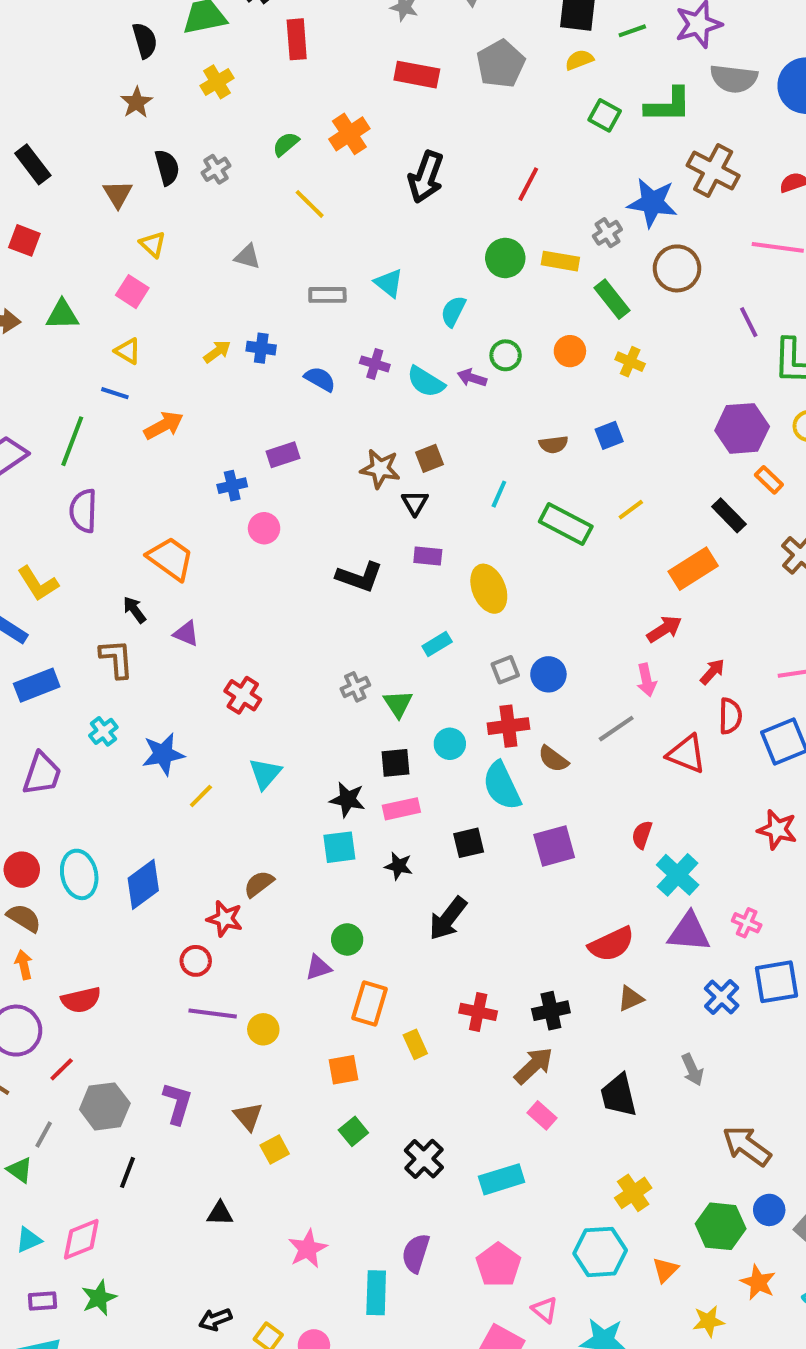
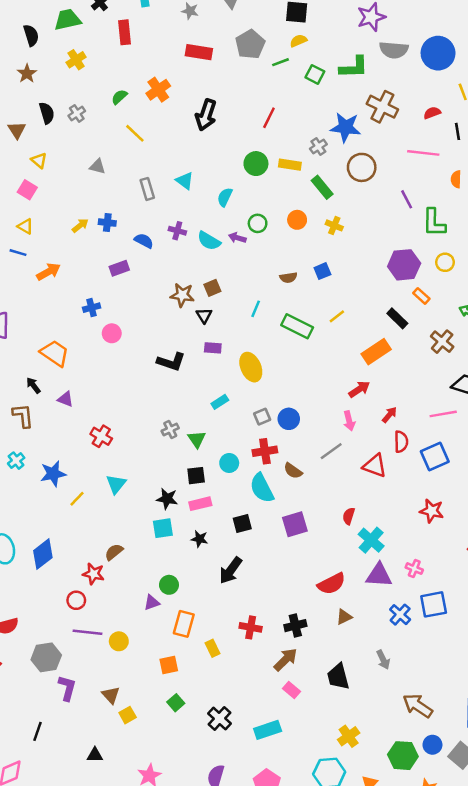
green line: (632, 31) -> (280, 62), moved
gray rectangle: (327, 295) -> (147, 189), turned 75
purple rectangle: (283, 455) -> (119, 268), moved
gray hexagon: (105, 1106) -> (46, 657), moved

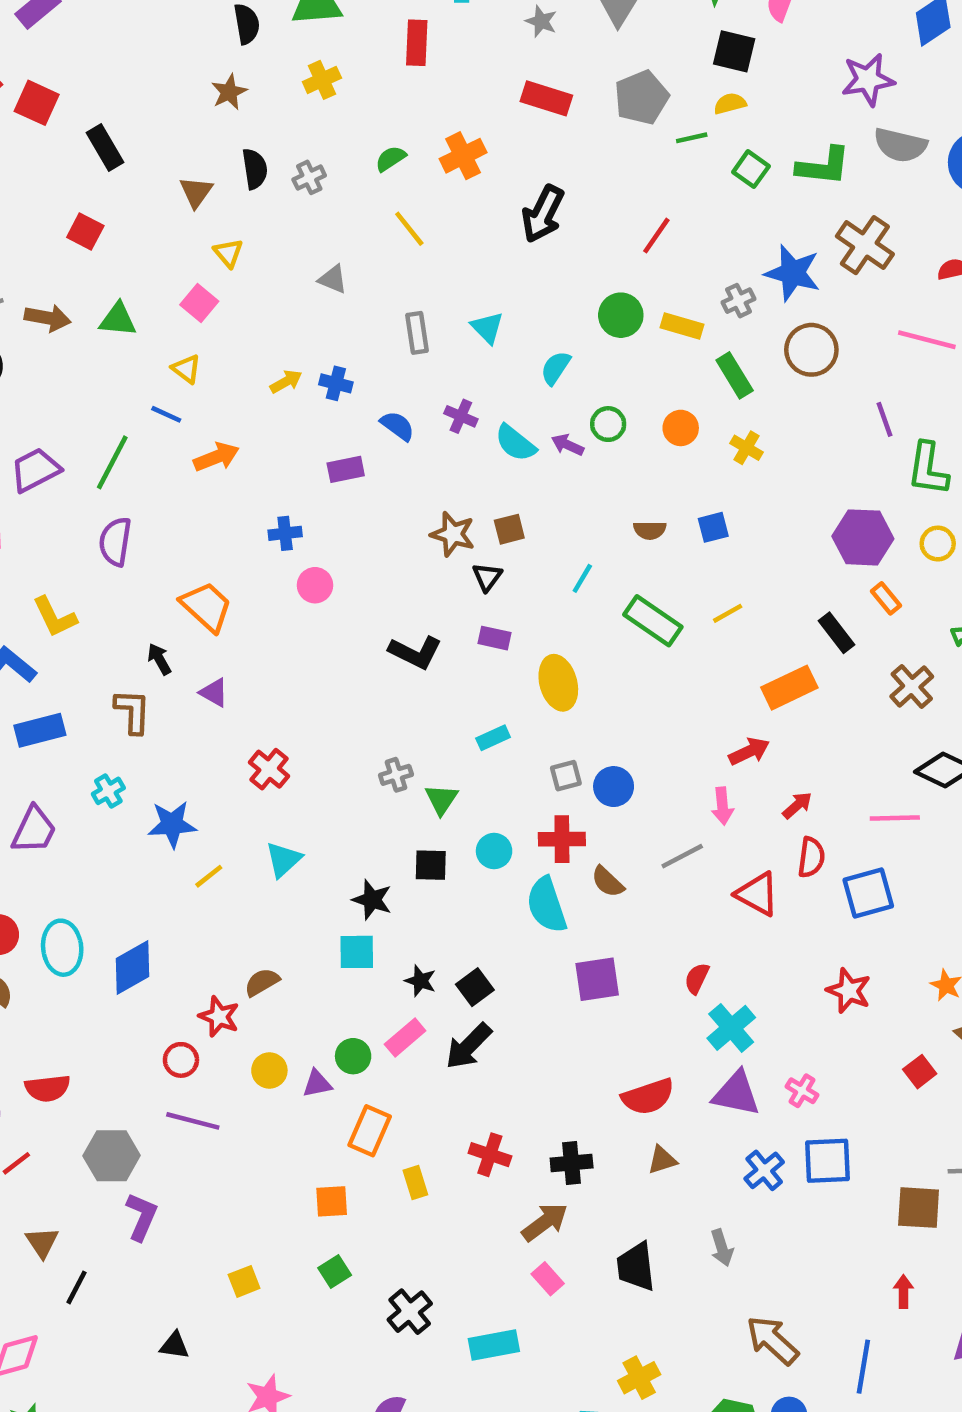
pink rectangle: (200, 504) -> (405, 1038), moved, turned -35
black square: (242, 524) -> (475, 987), moved, turned -30
yellow circle: (119, 641) -> (269, 1070), moved
brown triangle: (111, 695) -> (42, 1242), moved

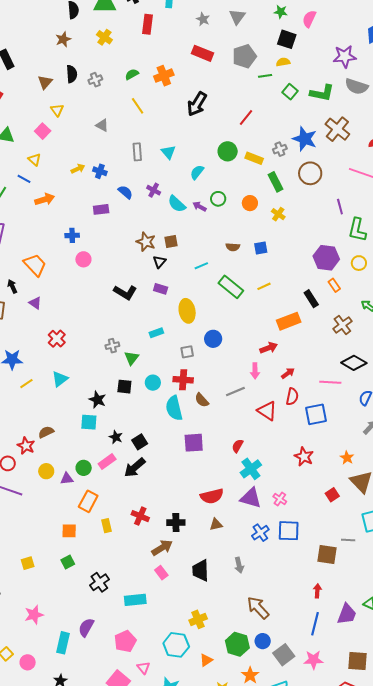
yellow cross: (322, 80) -> (104, 37), turned -35
cyan line: (582, 578) -> (201, 266), turned 32
blue circle: (614, 787) -> (213, 339), moved
blue line: (863, 1367) -> (315, 624), moved

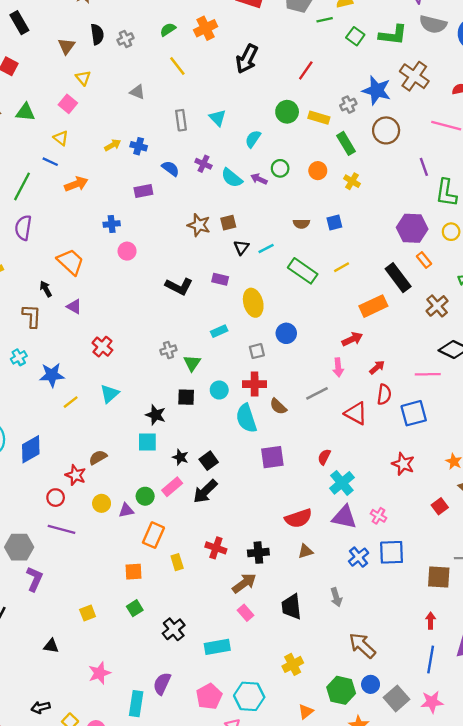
black triangle: (159, 262) -> (241, 247), moved
black rectangle: (311, 299) -> (398, 278), size x1.4
cyan hexagon: (176, 645) -> (249, 696), moved

